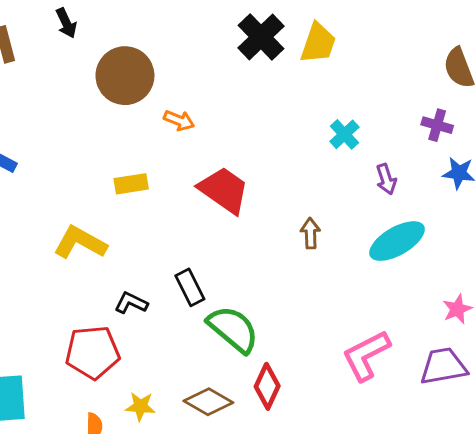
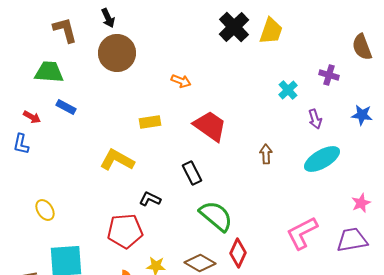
brown circle: (125, 76) -> (117, 53), moved
purple cross: (437, 125) -> (329, 75), moved
black rectangle: (190, 287) -> (192, 173), moved

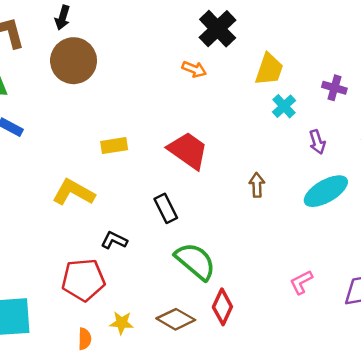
black arrow: (108, 18) -> (62, 18), turned 42
yellow trapezoid: (271, 31) -> (269, 69), moved
orange arrow: (181, 81) -> (194, 69), moved
pink L-shape: (302, 233) -> (301, 282), size x0.6

